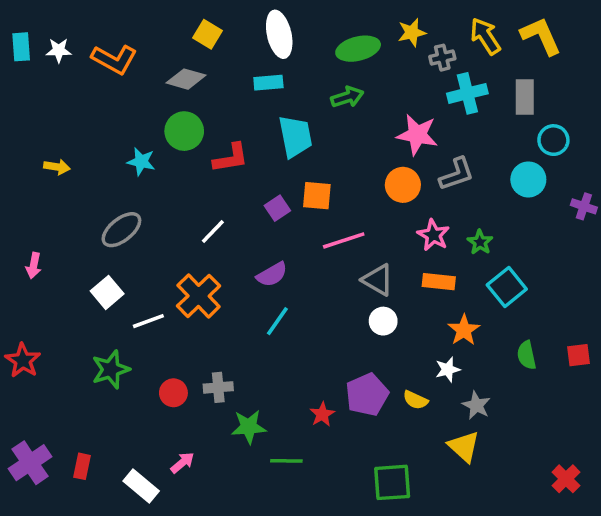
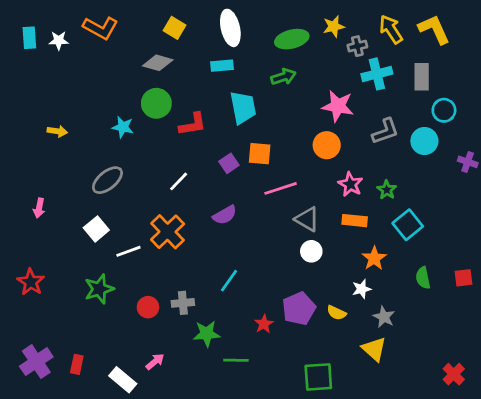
orange L-shape: (114, 59) -> (101, 28), moved
gray L-shape: (457, 174) -> (385, 131), moved
cyan line: (277, 321) -> (229, 281), moved

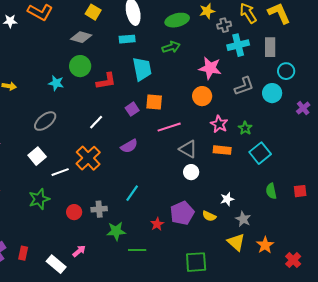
purple cross: (468, 162) -> (303, 108), turned 32
orange star: (374, 258) -> (265, 245), moved

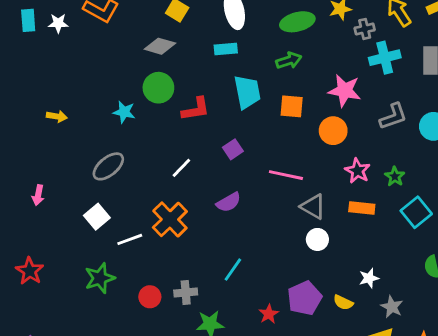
orange square: (154, 102) -> (292, 106), moved
pink line: (169, 127) -> (286, 175), turned 30

